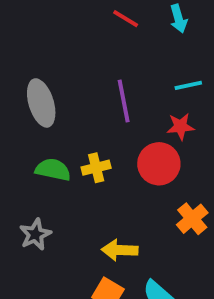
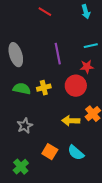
red line: (126, 19) -> (45, 12), moved
gray star: (35, 234) -> (25, 126), moved
yellow arrow: (120, 250) -> (71, 121), moved

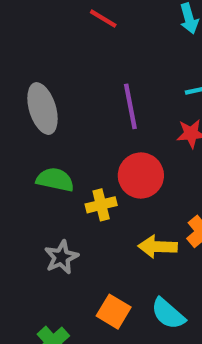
red circle: (76, 86) -> (141, 175), moved
yellow cross: (44, 88) -> (101, 205), moved

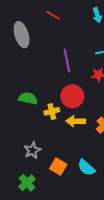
gray ellipse: (43, 109) -> (22, 35), moved
yellow arrow: (158, 247) -> (76, 121), moved
gray star: (61, 257) -> (32, 150), moved

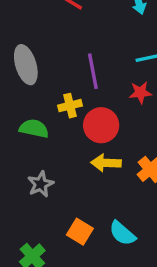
gray ellipse: (22, 35) -> (26, 65), moved
yellow cross: (52, 111) -> (70, 106), moved
gray star: (32, 150) -> (41, 184), moved

